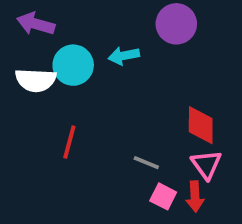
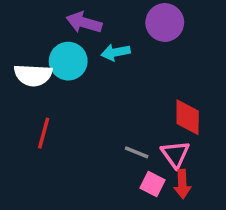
purple arrow: (36, 24) -> (84, 22), moved
red line: (69, 142) -> (44, 133), moved
pink triangle: (206, 165) -> (175, 154), moved

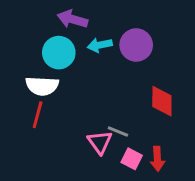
purple circle: (165, 22) -> (136, 45), moved
white semicircle: (33, 75) -> (42, 86), moved
pink triangle: (175, 154) -> (100, 142), moved

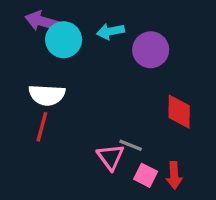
purple arrow: (72, 19) -> (42, 21), moved
cyan arrow: (100, 45) -> (110, 31), moved
cyan circle: (59, 53) -> (64, 40), moved

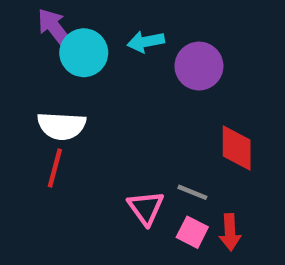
purple arrow: (42, 21) -> (55, 28), turned 36
gray line: (131, 145) -> (192, 192), moved

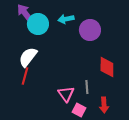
white semicircle: (62, 126) -> (28, 57), turned 125
gray line: (192, 192) -> (87, 87), turned 64
pink square: (192, 232) -> (79, 110), moved

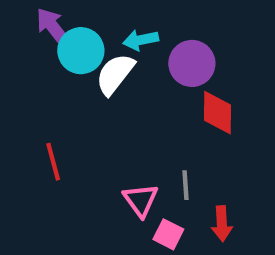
white semicircle: (28, 57) -> (115, 74), moved
red diamond: (107, 67) -> (218, 113), moved
red line: (25, 76) -> (53, 162), turned -30

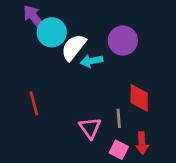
cyan arrow: (141, 40) -> (91, 61), moved
red diamond: (218, 113) -> (139, 98), moved
pink square: (168, 234) -> (119, 150), moved

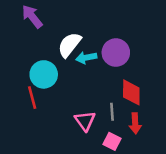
cyan circle: (52, 32) -> (44, 74), moved
purple circle: (123, 41) -> (116, 53), moved
red arrow: (142, 143) -> (135, 123), moved

